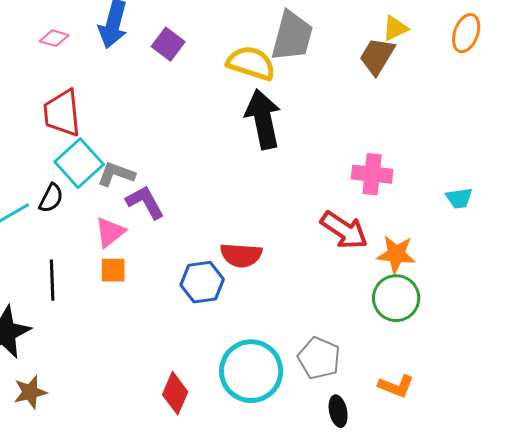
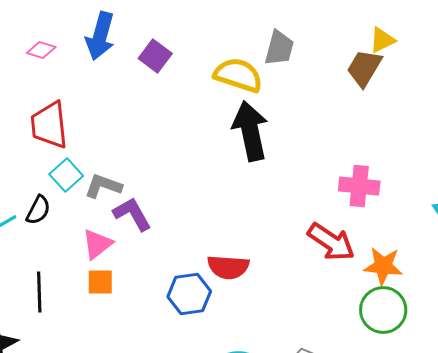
gray trapezoid: (292, 36) -> (279, 48), size x0.7
cyan square: (79, 163) -> (66, 175), size x0.7

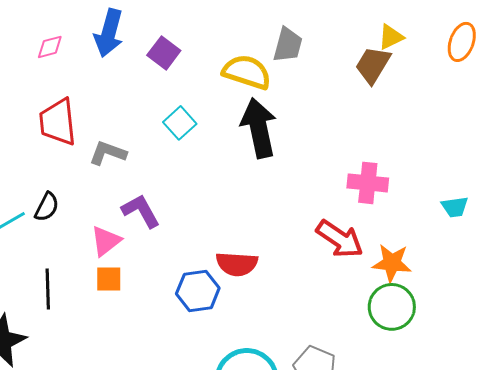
pink diamond: (41, 50) -> (50, 47), turned -32
cyan square: (66, 175) -> (180, 123), moved
gray L-shape: (103, 186) -> (108, 153), moved

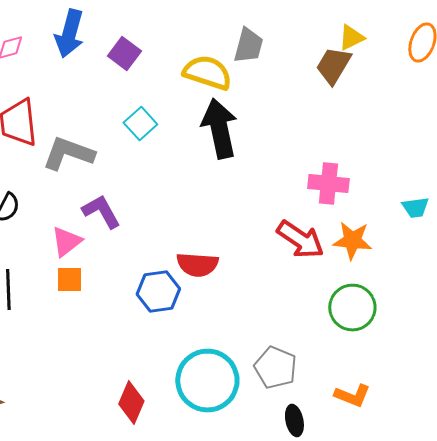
gray L-shape: (108, 153) -> (68, 154), size x1.4
orange star: (392, 263) -> (352, 240), moved

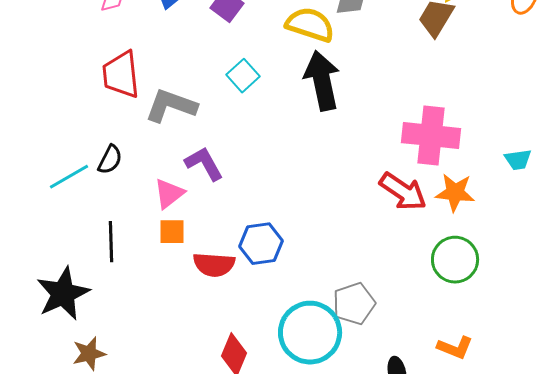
pink cross: (328, 184) -> (431, 136), size x1.4
red semicircle: (197, 264) -> (214, 265), moved
gray pentagon: (275, 368) -> (354, 304), moved, turned 30

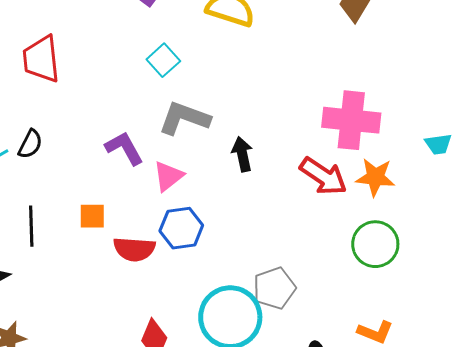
black arrow: (322, 81) -> (242, 154), moved, size x0.6
gray L-shape: (171, 106) -> (184, 118), moved
pink triangle: (169, 194) -> (168, 176), moved

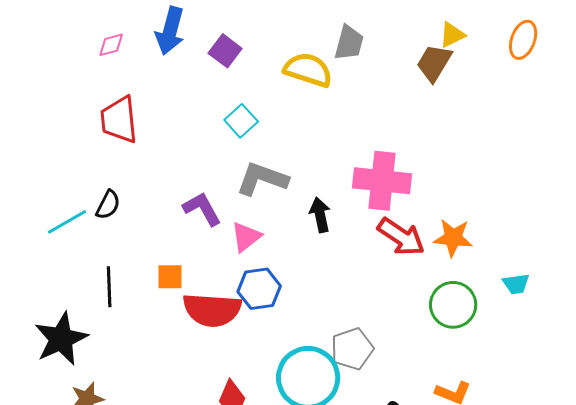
pink cross: (351, 120) -> (382, 181), moved
cyan trapezoid: (438, 144) -> (516, 284), moved
red semicircle: (134, 249) -> (212, 310), size x1.4

